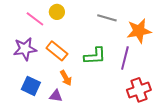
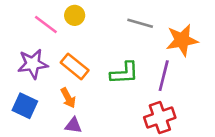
orange arrow: (66, 78) -> (68, 98), moved
blue square: (31, 86) -> (25, 106), moved
red cross: (139, 90) -> (160, 118), moved

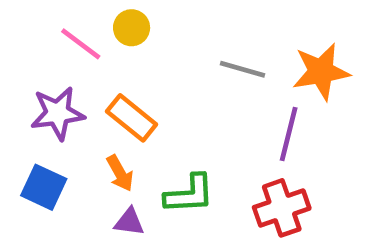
gray line: (140, 23) -> (242, 69), moved
green L-shape: (124, 73) -> (189, 194), moved

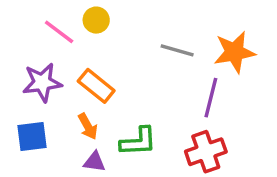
blue square: (44, 187) -> (32, 136), turned -32

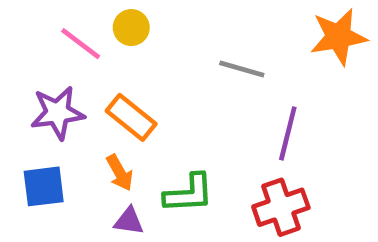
orange star: (235, 52) -> (338, 37), moved

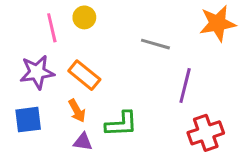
pink line: (81, 44) -> (52, 28), turned 40
red cross: (281, 207) -> (206, 133), moved

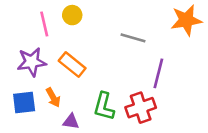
orange arrow: (77, 111) -> (53, 97), moved
green L-shape: (121, 124) -> (104, 106), turned 108
red cross: (206, 133) -> (141, 108), moved

